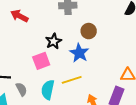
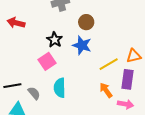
yellow line: (72, 80) -> (109, 64), moved

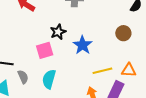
brown circle: (86, 22) -> (123, 33), moved

